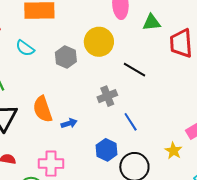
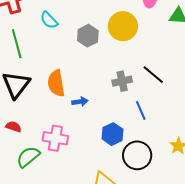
black line: (135, 70) -> (153, 75), moved

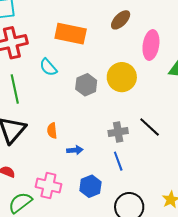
orange semicircle: (56, 83) -> (52, 131), size x0.6
blue line: (141, 110) -> (118, 161), moved
blue hexagon: (112, 134) -> (90, 186), moved

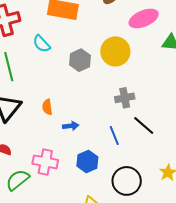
pink ellipse: (151, 45) -> (144, 18), turned 60
black line: (150, 127) -> (144, 126), moved
gray cross: (118, 132) -> (125, 98), moved

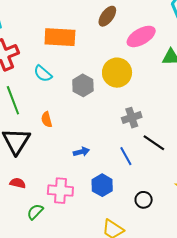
orange semicircle: (47, 107) -> (47, 119), moved
green semicircle: (18, 180) -> (35, 212), size x0.7
black circle: (127, 181) -> (144, 200), size x0.6

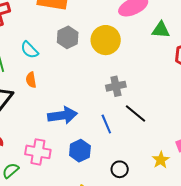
cyan semicircle: (43, 74) -> (29, 50), moved
gray hexagon: (83, 85) -> (68, 37), moved
blue arrow: (81, 152) -> (62, 115), size x1.8

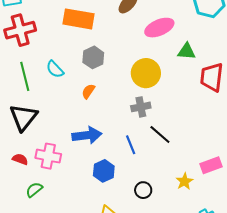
yellow circle: (106, 40) -> (146, 73), moved
orange semicircle: (31, 80) -> (88, 91), moved, turned 42
pink cross: (38, 152) -> (48, 156), moved

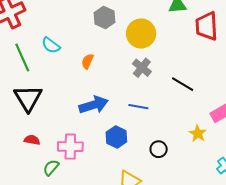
gray hexagon: (93, 57) -> (104, 17), moved
gray cross: (141, 107) -> (142, 68), turned -30
black line: (160, 135) -> (183, 84), moved
blue line: (131, 145) -> (138, 107), turned -48
pink cross: (48, 156) -> (70, 147), moved

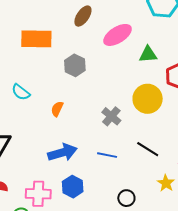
yellow circle: (141, 33) -> (148, 99), moved
black line: (183, 84) -> (148, 149), moved
blue hexagon: (116, 137) -> (73, 187), moved

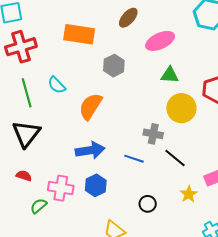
green triangle: (148, 54) -> (170, 75), moved
orange semicircle: (57, 109) -> (90, 106), size x1.8
gray cross: (111, 116) -> (153, 134), moved, turned -36

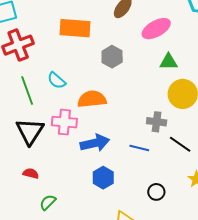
orange semicircle: (90, 106) -> (92, 99), turned 56
pink cross: (61, 188) -> (64, 122), moved

